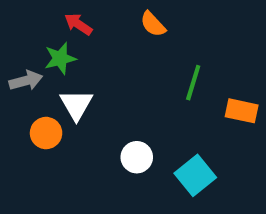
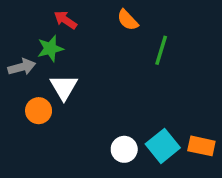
green line: (193, 83) -> (161, 50), moved
orange rectangle: (242, 111) -> (201, 146), moved
white circle: (137, 157) -> (124, 149), moved

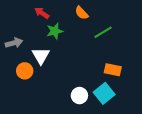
green star: (50, 49) -> (55, 31), moved
green line: (161, 50) -> (103, 32), turned 42
orange rectangle: (201, 146) -> (113, 70), moved

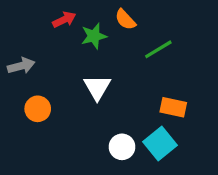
red arrow: (42, 13) -> (64, 20), turned 120
green star: (55, 31) -> (94, 36), moved
white triangle: (41, 56) -> (97, 87), moved

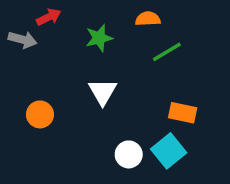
red arrow: (64, 20) -> (49, 17), moved
orange semicircle: (125, 20) -> (148, 19), moved, turned 130
gray arrow: (21, 66) -> (23, 40), moved, turned 30

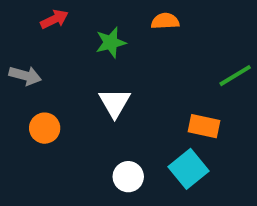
gray arrow: (23, 40) -> (25, 76), moved
green line: (167, 52) -> (235, 76), moved
white circle: (129, 154) -> (128, 177), moved

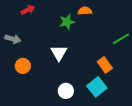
green star: (111, 43) -> (67, 22), moved
orange rectangle: (204, 126) -> (105, 65), turned 42

